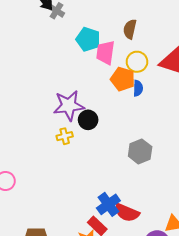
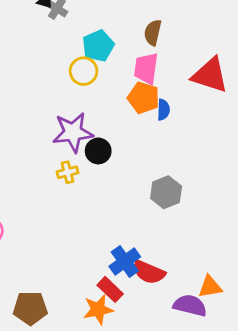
cyan pentagon: (88, 39) -> (98, 46), turned 30
pink trapezoid: (105, 53) -> (146, 68), moved
yellow circle: (137, 62) -> (84, 71), moved

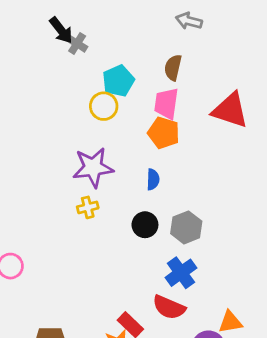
blue semicircle: (163, 110) -> (153, 179), moved
black circle: (98, 151) -> (145, 225), moved
blue cross: (125, 261) -> (181, 273), moved

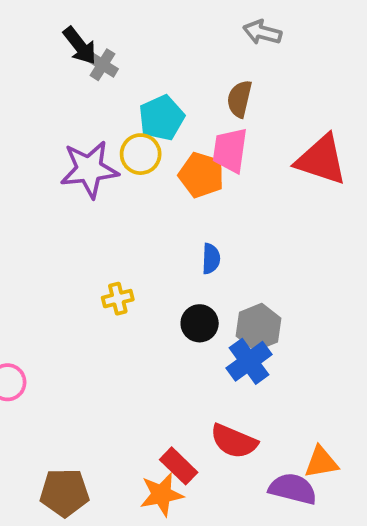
orange pentagon: (164, 133) -> (201, 175), moved
purple star: (93, 167) -> (89, 169), moved
blue cross: (181, 273) -> (249, 361), moved

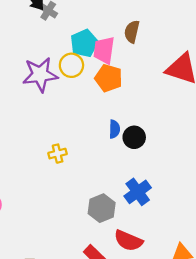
pink trapezoid: (230, 150) -> (104, 50), moved
black circle: (200, 323) -> (134, 137), moved
gray hexagon: (259, 327) -> (102, 208), moved

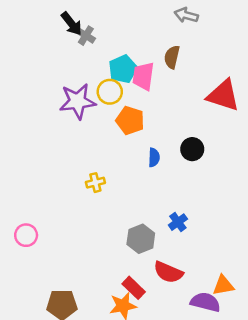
orange pentagon: (109, 78) -> (130, 120), moved
black circle: (134, 137) -> (192, 149), moved
blue cross: (138, 192) -> (178, 222), size x0.7

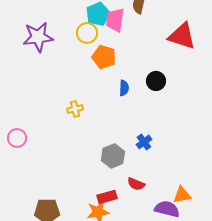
purple star: (77, 101) -> (38, 37), moved
pink circle: (26, 235) -> (17, 138), moved
red semicircle: (168, 272) -> (136, 184), size x0.7
red rectangle: (134, 288) -> (107, 197), turned -60

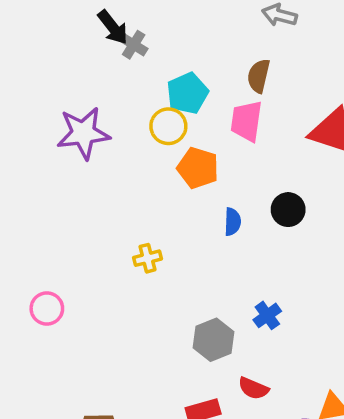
pink trapezoid: (115, 20) -> (246, 121), moved

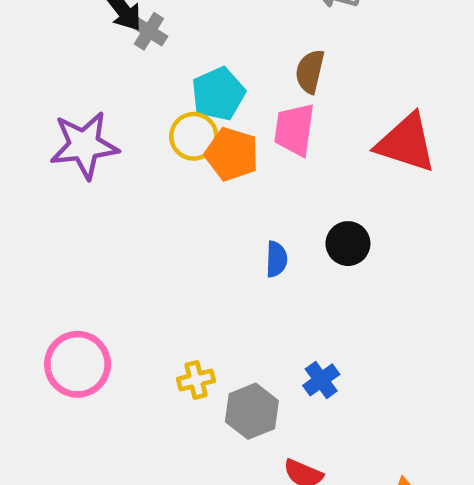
orange pentagon: (198, 168) -> (232, 154), moved
yellow cross: (148, 258) -> (196, 380), moved
pink circle: (47, 309) -> (78, 364), moved, size x1.5

